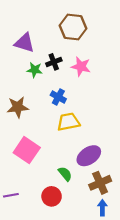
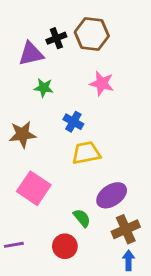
purple triangle: (24, 43) -> (31, 54), turned -30
black cross: (54, 62) -> (56, 38), moved

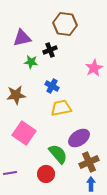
black cross: (56, 38) -> (50, 50), moved
pink star: (102, 84) -> (94, 68), moved, turned 30
green semicircle: (82, 218) -> (58, 154), size x1.5

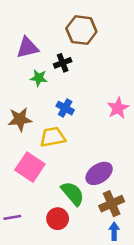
pink star: (94, 68) -> (118, 108), moved
yellow trapezoid: (61, 108) -> (53, 137), moved

